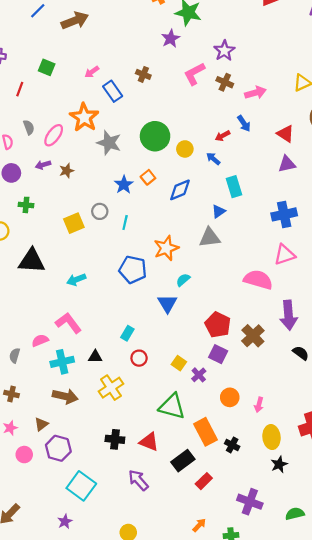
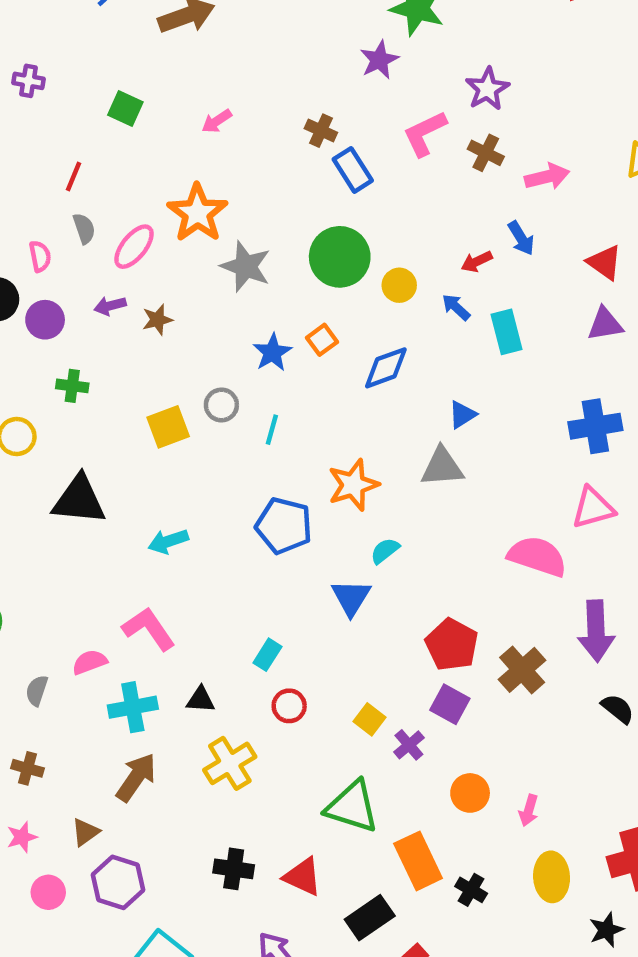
red line: (20, 89) -> (73, 176), moved
blue rectangle: (113, 91) -> (353, 170), moved
cyan rectangle: (234, 187) -> (506, 332), moved
brown arrow: (65, 396) -> (136, 777), turned -70
black star: (279, 464) -> (606, 930), moved

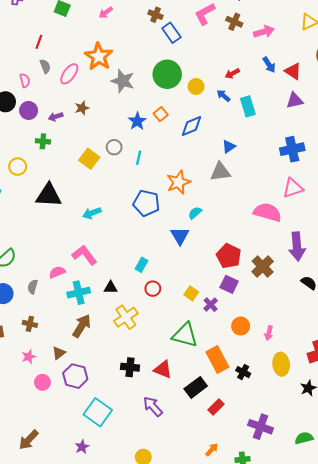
blue arrow: (521, 238) -> (269, 65), moved
purple arrow: (110, 306) -> (56, 117), moved
yellow square: (168, 427) -> (89, 159), turned -30

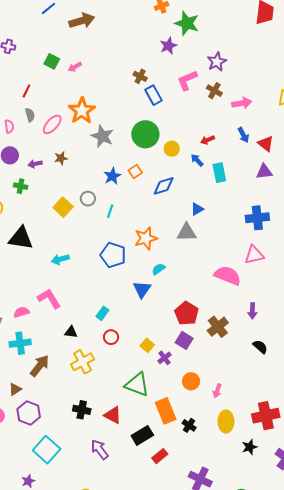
pink arrow: (106, 12) -> (75, 67), moved
purple arrow: (297, 246) -> (252, 311), size x0.6
cyan cross: (79, 293) -> (20, 343), moved

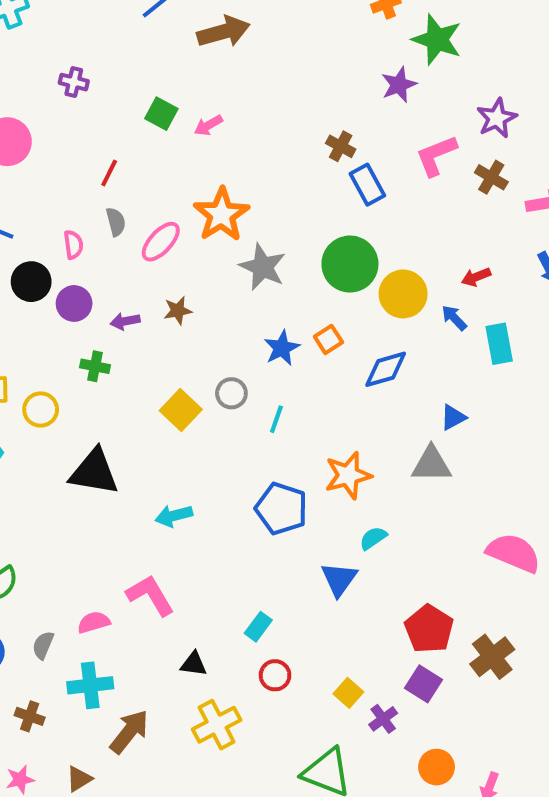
yellow circle: (172, 149) -> (403, 294), size x1.5

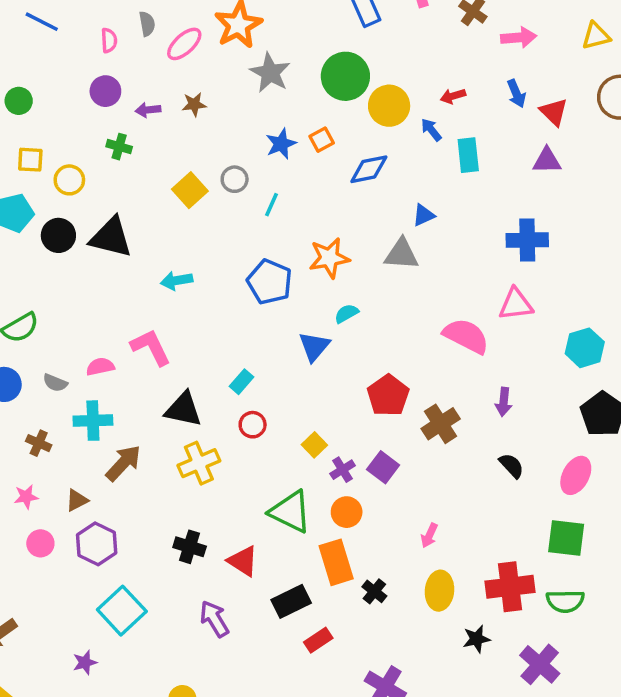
black circle: (31, 282) -> (58, 235), moved
gray semicircle: (43, 645) -> (55, 383), turned -95
black triangle: (194, 664) -> (183, 409), size x1.6
purple square: (423, 684) -> (383, 467), moved
orange circle: (437, 767) -> (347, 512), moved

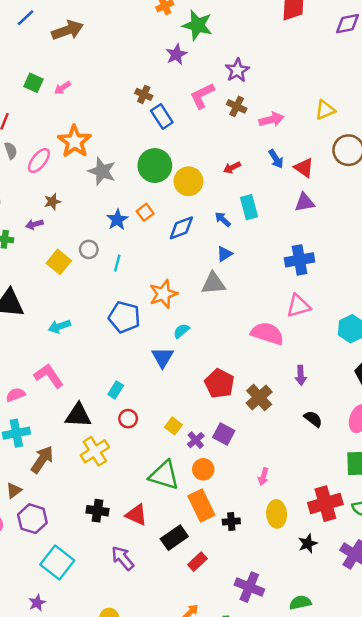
purple arrow: (148, 110) -> (34, 224), moved
blue arrow: (431, 130) -> (223, 219), moved
black cross: (374, 591) -> (231, 522), turned -35

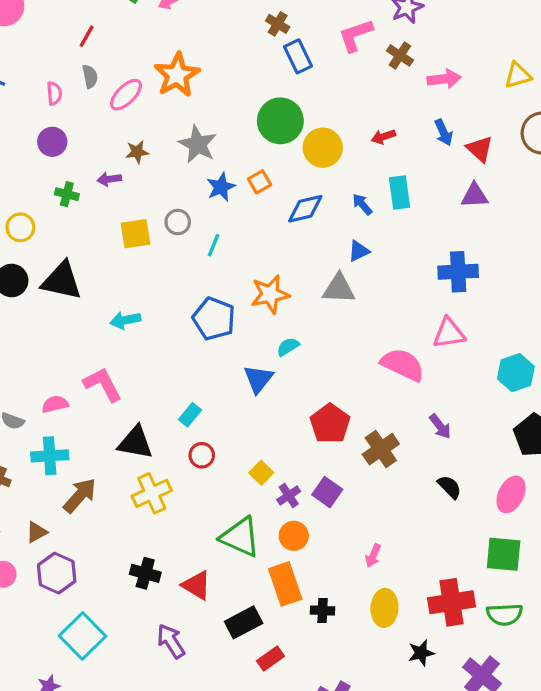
gray star: (102, 171) -> (198, 144), moved
yellow square: (59, 262) -> (135, 234), turned 35
purple arrow: (301, 375) -> (440, 426), turned -42

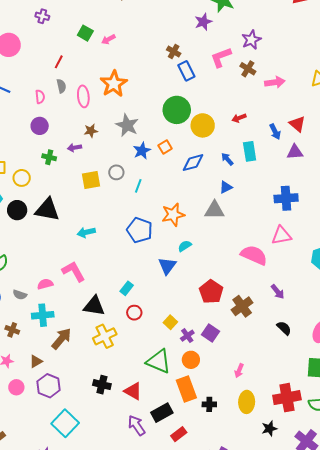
pink ellipse: (126, 95) -> (83, 96), turned -50
blue arrow: (444, 132) -> (275, 132), moved
purple arrow: (171, 641) -> (137, 425), moved

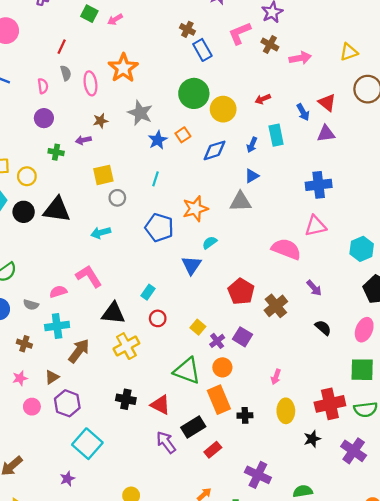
blue arrow: (227, 159) -> (252, 145), turned -112
gray circle: (116, 172) -> (117, 198), moved

